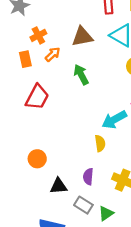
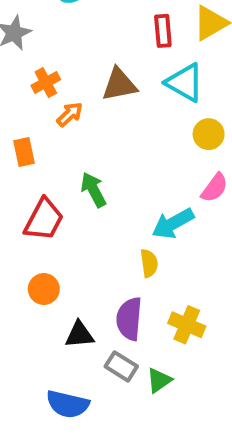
orange rectangle: (25, 59) -> (24, 152), moved
green arrow: (81, 75) -> (93, 190), moved
red trapezoid: (37, 97) -> (44, 220), moved
purple semicircle: (88, 177) -> (129, 319), size x1.5

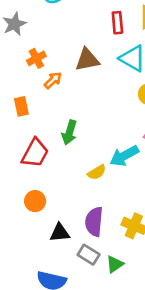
green arrow: (93, 190) -> (69, 132), turned -135
yellow semicircle: (149, 263) -> (97, 172), moved, turned 66

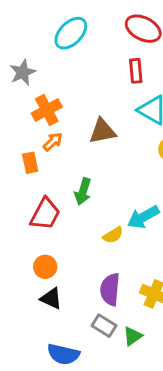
orange cross: (36, 58) -> (47, 110), size x1.4
brown triangle: (87, 60) -> (103, 131), moved
orange arrow: (53, 80) -> (53, 142), moved
black triangle: (60, 233) -> (51, 298), moved, turned 30

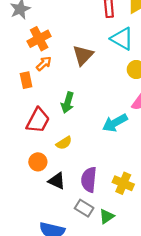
brown triangle: (103, 131) -> (83, 55), turned -35
yellow semicircle: (113, 235) -> (64, 143), moved
black triangle: (51, 298) -> (57, 181), moved

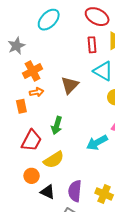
orange arrow: (44, 64) -> (37, 92), turned 32
yellow semicircle: (64, 143) -> (54, 160), size x1.5

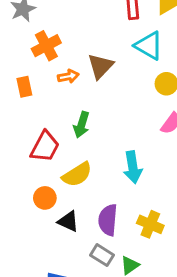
orange arrow: (37, 92) -> (68, 76), moved
orange rectangle: (21, 106) -> (24, 87), moved
cyan arrow: (97, 143) -> (133, 167), moved, turned -70

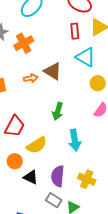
orange cross: (46, 46) -> (24, 43), moved
brown triangle: (101, 66) -> (53, 71), turned -42
green arrow: (81, 125) -> (58, 111), moved

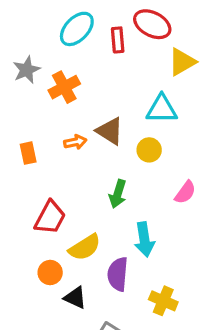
red rectangle: (75, 31) -> (118, 40), moved
cyan triangle: (86, 57) -> (162, 109), turned -30
yellow circle: (98, 83) -> (149, 150), moved
purple semicircle: (58, 176) -> (118, 274), moved

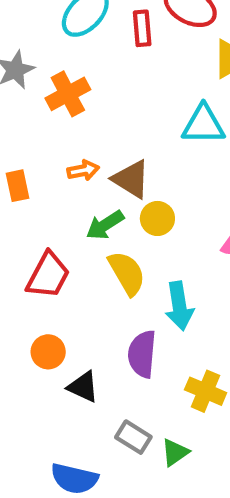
brown triangle: (110, 131) -> (131, 179), moved
yellow circle: (149, 150) -> (157, 218), moved
green arrow: (118, 194) -> (105, 225), moved, turned 40
yellow semicircle: (85, 247) -> (127, 273), moved, turned -88

